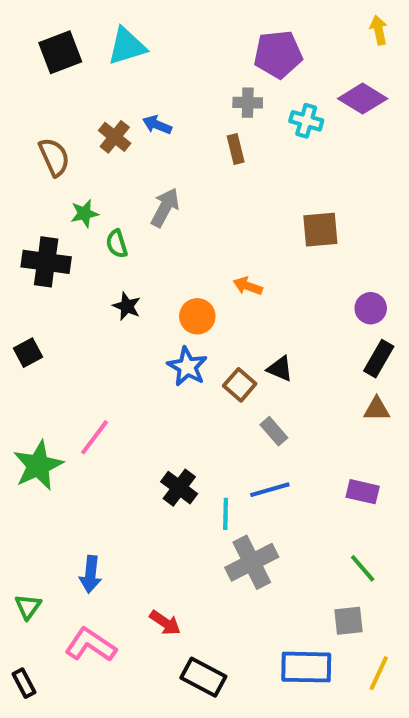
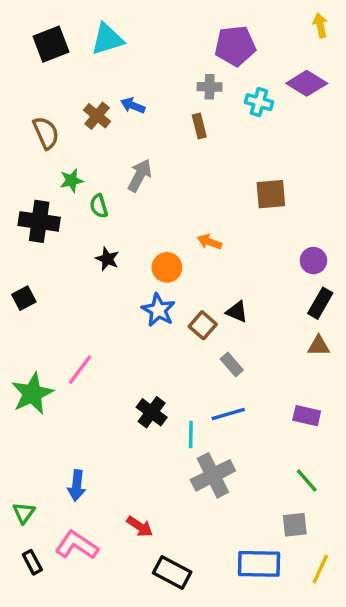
black rectangle: (24, 683) -> (32, 562), moved

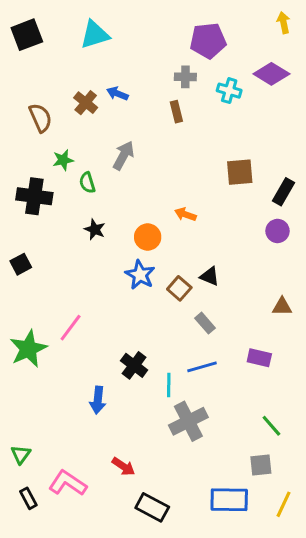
black square: (51, 44) -> (27, 35), moved
black rectangle: (320, 303) -> (284, 192), moved
purple rectangle: (307, 416) -> (259, 358), moved
blue arrow: (77, 486) -> (98, 400), moved

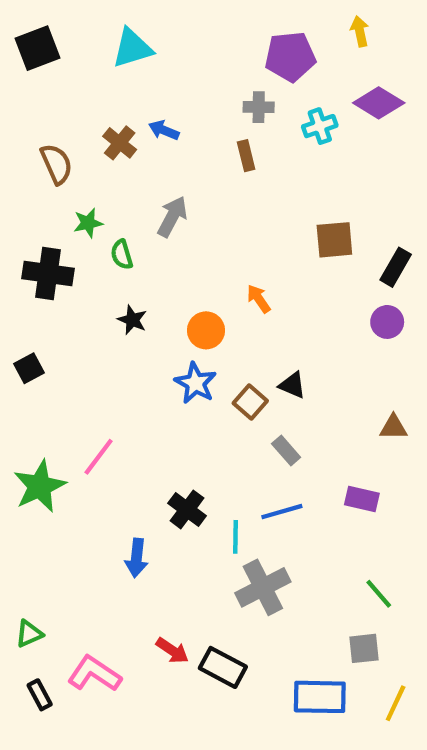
yellow arrow: (284, 23) -> (360, 31), moved
cyan cross: (229, 91) -> (320, 126), turned -35
orange arrow: (185, 214) -> (259, 299), turned 35
green triangle: (21, 454) -> (29, 634), turned 30
black rectangle: (152, 507) -> (223, 667), moved

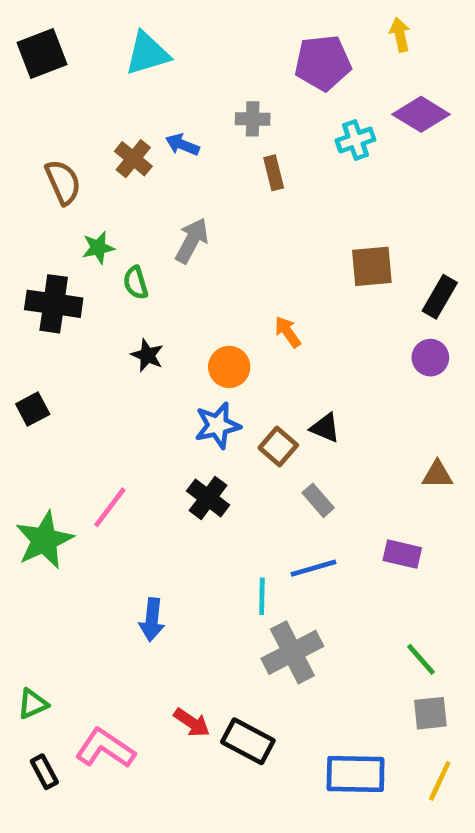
gray cross: (259, 107) -> (253, 119), moved
blue star: (195, 383) -> (217, 425), turned 30
black cross: (187, 509) -> (208, 498), moved
gray square: (364, 648) -> (430, 713), moved

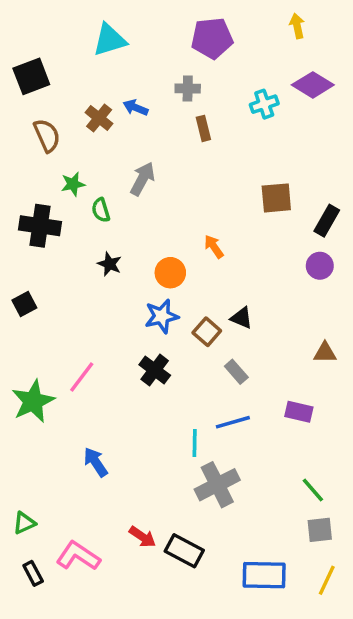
black square: (42, 53) -> (31, 76), moved
purple pentagon: (323, 63) -> (212, 38), moved
blue arrow: (152, 620) -> (96, 462), moved, turned 140

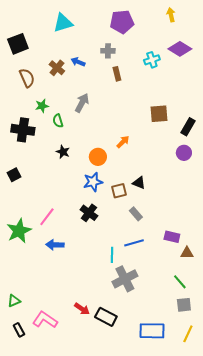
orange arrow: (214, 247) -> (123, 142), turned 80
brown square: (207, 332) -> (119, 191), turned 35
brown triangle: (325, 353) -> (187, 253), moved
blue arrow: (96, 462) -> (55, 245), moved, turned -54

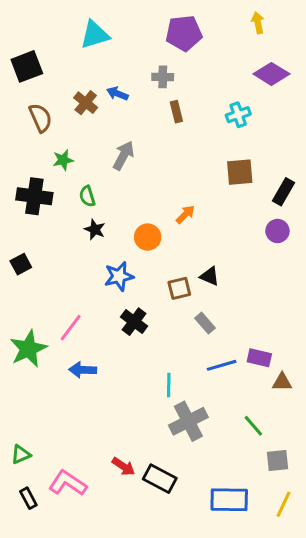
cyan cross: (152, 60) -> (238, 115), moved
green semicircle: (58, 121) -> (87, 196), moved
blue star: (93, 182) -> (119, 276), moved
blue line: (134, 243) -> (222, 365), moved
green line: (180, 282) -> (253, 426), moved

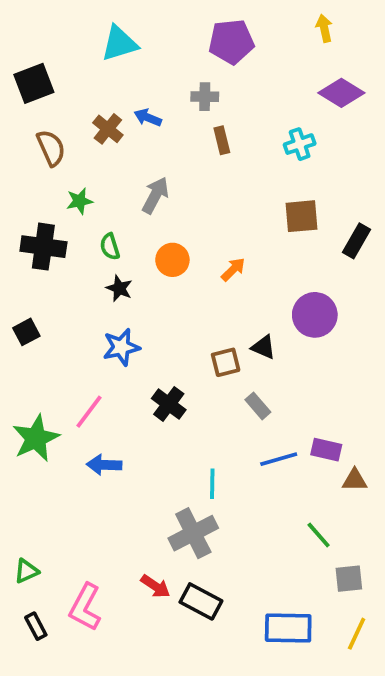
purple circle: (277, 231) -> (315, 315), moved, size x1.5
orange circle: (148, 237) -> (172, 260), moved
blue star: (119, 276) -> (121, 347), moved
gray cross: (188, 421) -> (193, 533), moved
pink L-shape: (68, 483) -> (85, 607), turned -96

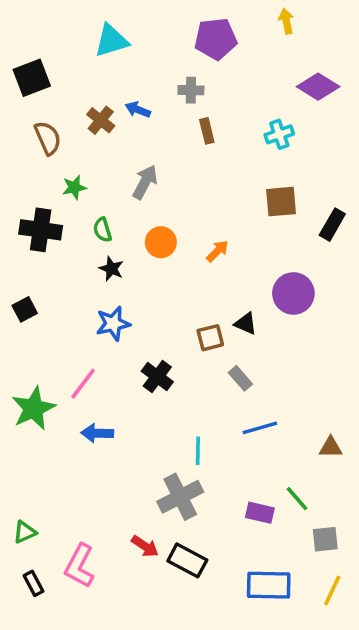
yellow arrow: (324, 28) -> (286, 21), moved
purple rectangle: (326, 450) -> (260, 513), moved

